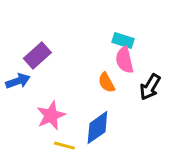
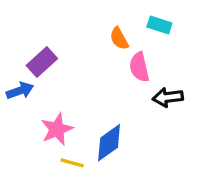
cyan rectangle: (123, 40) -> (159, 25), moved
orange semicircle: (106, 83) -> (119, 38), moved
black arrow: (150, 87) -> (168, 97), turned 52

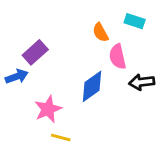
blue diamond: (109, 143) -> (92, 86), moved

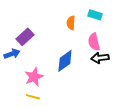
orange semicircle: (101, 32) -> (71, 23), turned 32
pink semicircle: (118, 57) -> (94, 42), moved
yellow line: (61, 138) -> (33, 97), moved

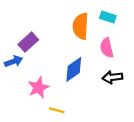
orange semicircle: (71, 23) -> (81, 26), size x1.6
black arrow: (100, 58) -> (112, 77), moved
yellow line: (33, 97) -> (57, 110), moved

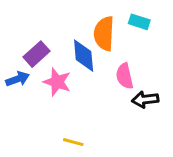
pink semicircle: (107, 48) -> (125, 76), moved
blue diamond: (74, 69) -> (84, 56), moved, turned -60
pink star: (39, 88) -> (57, 82), moved, turned -30

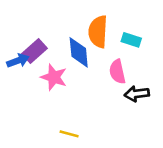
cyan rectangle: (139, 22) -> (131, 40), moved
blue arrow: (18, 79) -> (18, 61), moved

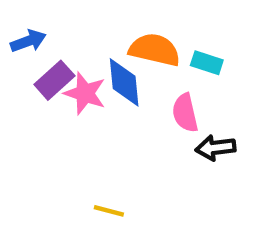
orange semicircle: (98, 32) -> (155, 50), turned 100
blue arrow: (18, 61) -> (28, 41), moved
pink star: (54, 77) -> (85, 93), moved

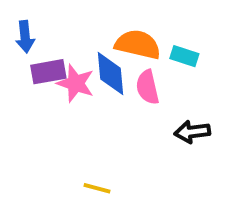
blue arrow: (28, 41) -> (25, 37), turned 104
purple rectangle: (54, 80) -> (48, 72), turned 32
pink semicircle: (185, 113) -> (147, 87), moved

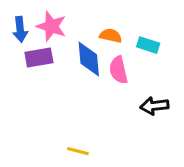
orange semicircle: (138, 44) -> (111, 36), size x0.6
pink star: (76, 83) -> (51, 26), moved

